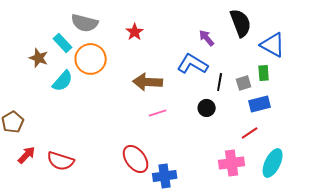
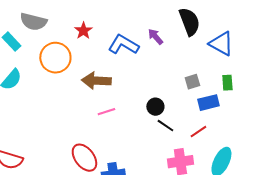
orange circle: (91, 59) -> (55, 58), moved
blue L-shape: (193, 64) -> (123, 45), moved
green rectangle: (264, 73) -> (227, 83), moved
black line: (220, 82) -> (165, 126), moved, turned -66

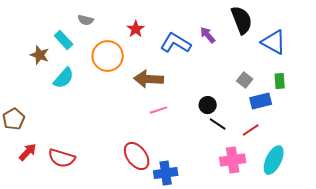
gray semicircle: (33, 22) -> (86, 20), size x0.6
gray square: (192, 82) -> (245, 80), turned -35

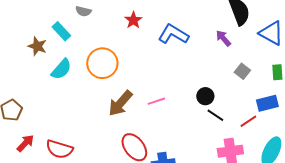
purple arrow: (208, 35) -> (223, 38), moved
orange circle: (108, 56) -> (102, 63), moved
brown arrow: (149, 79) -> (120, 103), moved, turned -52
blue rectangle: (261, 101) -> (267, 103), moved

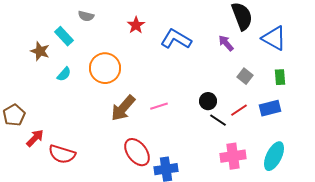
cyan semicircle: (61, 69) -> (64, 74), size x0.7
red line: (248, 121) -> (239, 110), moved
red arrow: (25, 143) -> (35, 138), moved

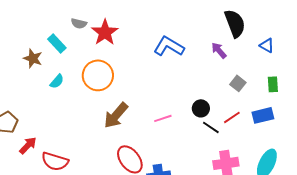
red star: (136, 25) -> (105, 32), moved, size x1.5
blue triangle: (274, 38) -> (267, 45), size x0.6
pink line: (159, 106) -> (163, 118), moved

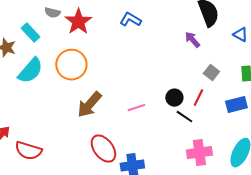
blue L-shape: (169, 46) -> (130, 20), moved, size x0.7
cyan semicircle: (57, 81) -> (30, 71), size x1.8
red line: (232, 117) -> (198, 98), moved, turned -30

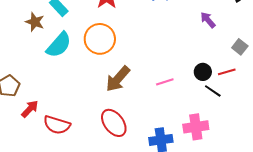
purple arrow: (192, 40) -> (208, 20), moved
red line: (198, 98) -> (227, 72), turned 48
red ellipse: (103, 149) -> (114, 123), moved
pink cross: (199, 153) -> (196, 127), moved

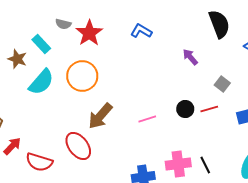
black line: (213, 91) -> (205, 165), moved, turned 30
red ellipse: (114, 123) -> (78, 146), moved

